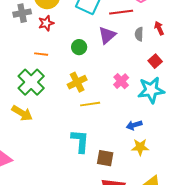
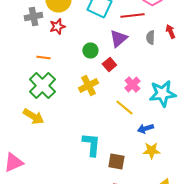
orange line: (41, 54) -> (43, 58), moved
red square: (155, 61) -> (109, 64), moved
yellow line: (90, 104) -> (124, 108), moved, turned 48

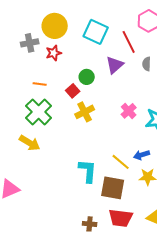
red line: (132, 16) -> (129, 42), turned 70
red square: (109, 64) -> (73, 91), moved
yellow line: (124, 108) -> (121, 162), moved
brown square: (116, 162) -> (113, 188), size x1.4

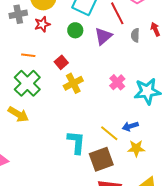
green circle: (87, 77) -> (75, 30), moved
brown square: (113, 188) -> (101, 159), turned -30

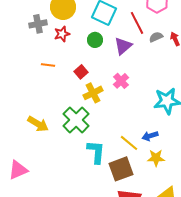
gray semicircle: (135, 35) -> (156, 37), moved, turned 64
pink cross: (117, 82) -> (121, 81), moved
green cross: (27, 83) -> (76, 120), moved

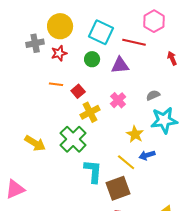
red line: (137, 23) -> (134, 42), turned -50
gray semicircle: (156, 37) -> (153, 95), moved
purple triangle: (123, 46) -> (120, 65), turned 36
orange line: (48, 65) -> (56, 84), moved
yellow star: (156, 158) -> (135, 134), moved, turned 30

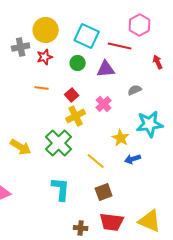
red square: (78, 91) -> (72, 95), moved
gray semicircle: (153, 95) -> (135, 90), moved
yellow line: (126, 162) -> (96, 161), moved
cyan L-shape: (93, 171) -> (61, 189), moved
brown square: (118, 188) -> (104, 192), size x0.7

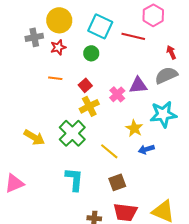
purple triangle: (106, 69) -> (138, 85), moved
gray semicircle: (135, 90) -> (166, 75), moved, size x1.6

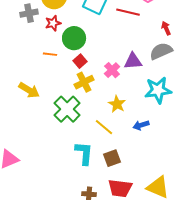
green circle: (91, 53) -> (74, 38), moved, size x1.5
yellow star: (134, 128) -> (117, 104), moved
yellow arrow: (34, 137) -> (29, 90), moved
cyan L-shape: (74, 179) -> (84, 153), moved

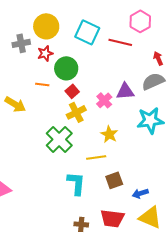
yellow arrow: (29, 90) -> (15, 104), moved
blue arrow: (141, 125) -> (140, 193), moved
yellow line: (104, 127) -> (96, 157), turned -48
brown square: (112, 158) -> (114, 180), moved

